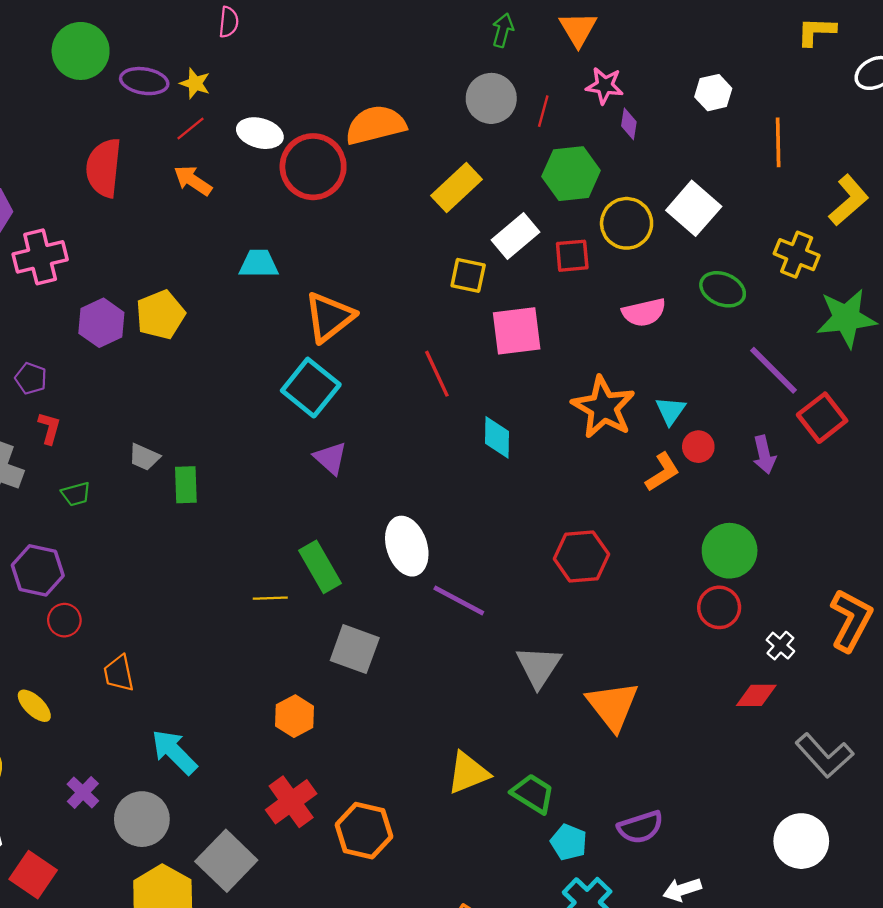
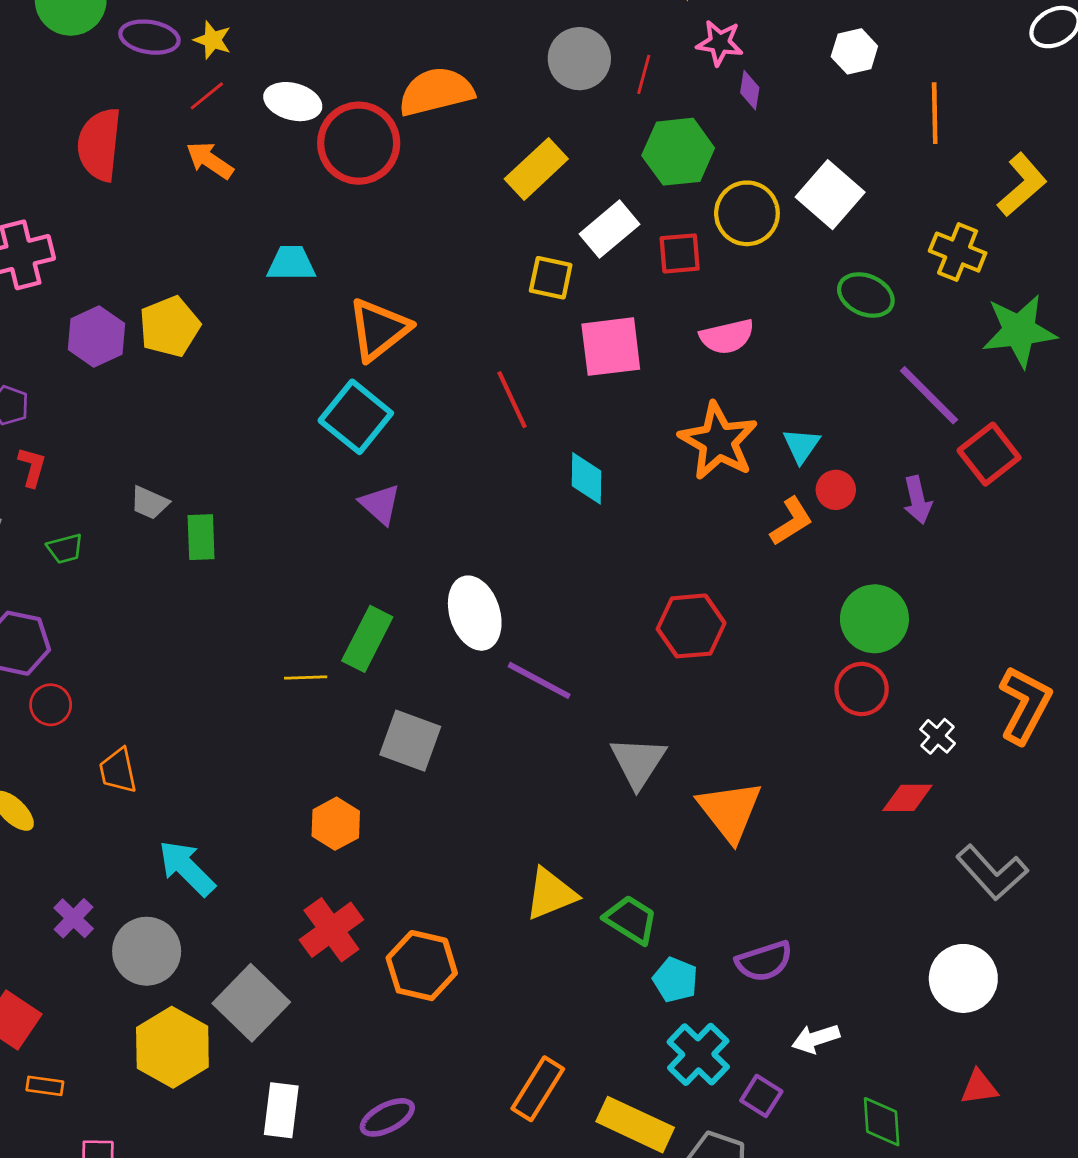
pink semicircle: (644, 312) -> (727, 337), moved
green rectangle: (320, 567) -> (367, 639), turned 57

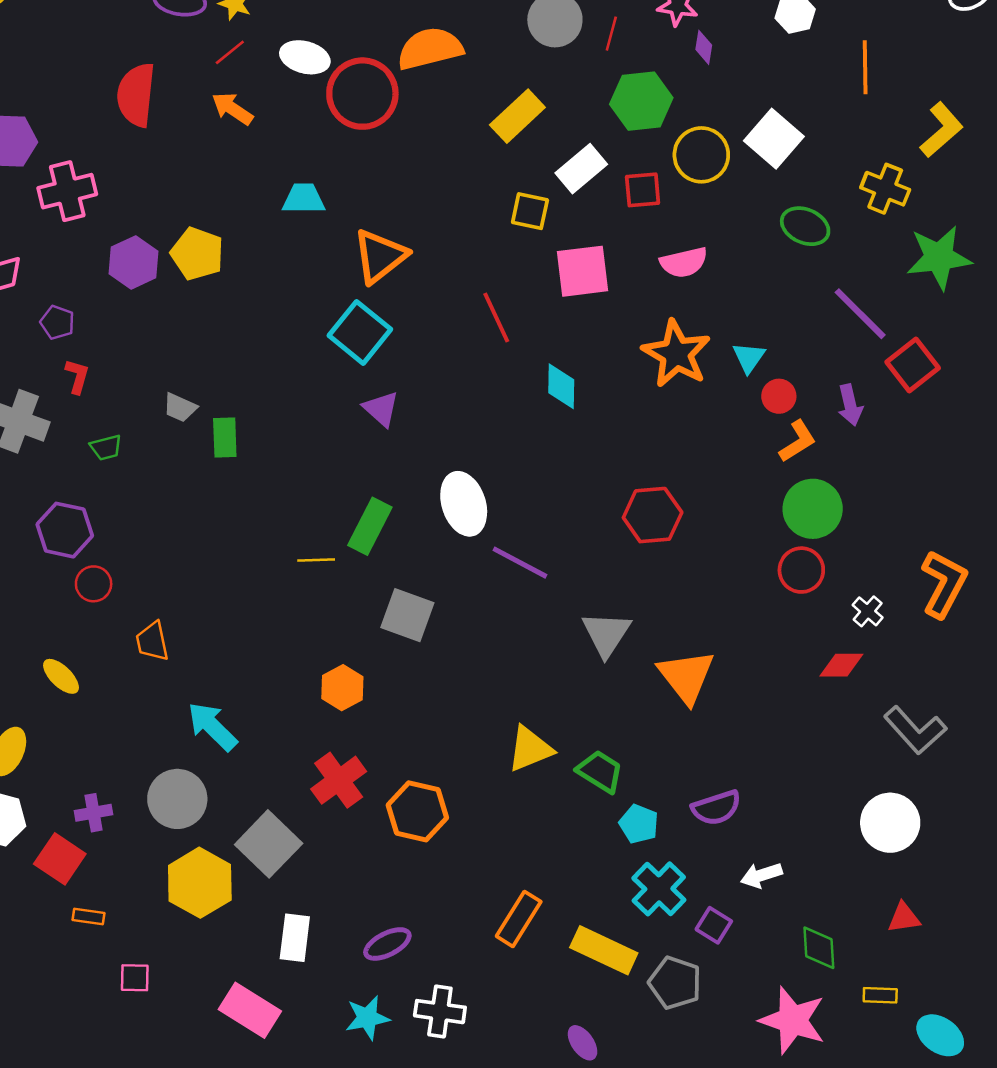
yellow pentagon: (170, 327) -> (197, 254), turned -30
orange L-shape: (791, 521) -> (798, 441), moved
purple cross: (74, 918) -> (94, 813), moved, turned 36

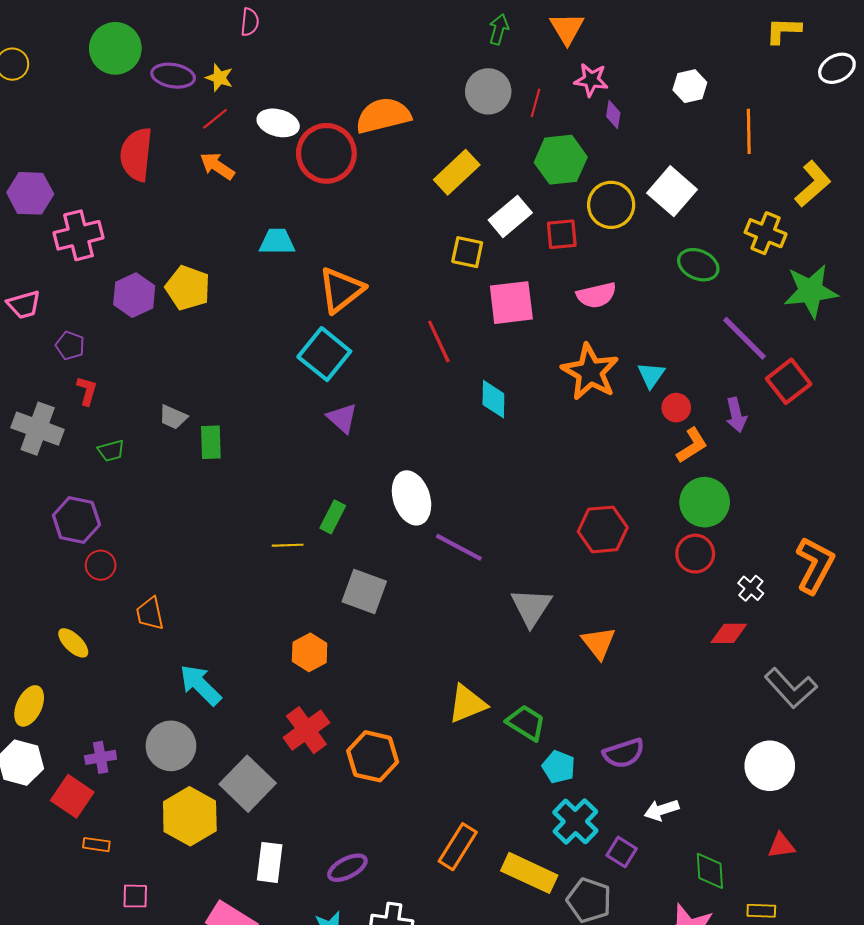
red hexagon: (653, 515) -> (603, 529), moved
green rectangle: (370, 526) -> (333, 517), size x0.7
orange triangle: (686, 676) -> (599, 643), size x0.7

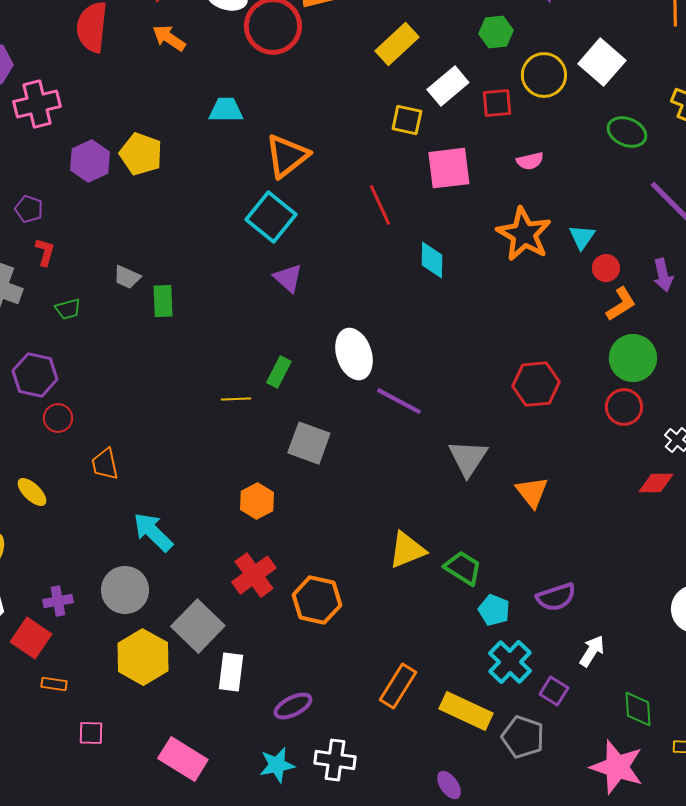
green hexagon: (561, 160) -> (496, 32), size x0.7
pink semicircle: (596, 295) -> (530, 161), size x0.7
white arrow: (662, 810) -> (592, 651), turned 140
white rectangle: (270, 862) -> (231, 672), moved

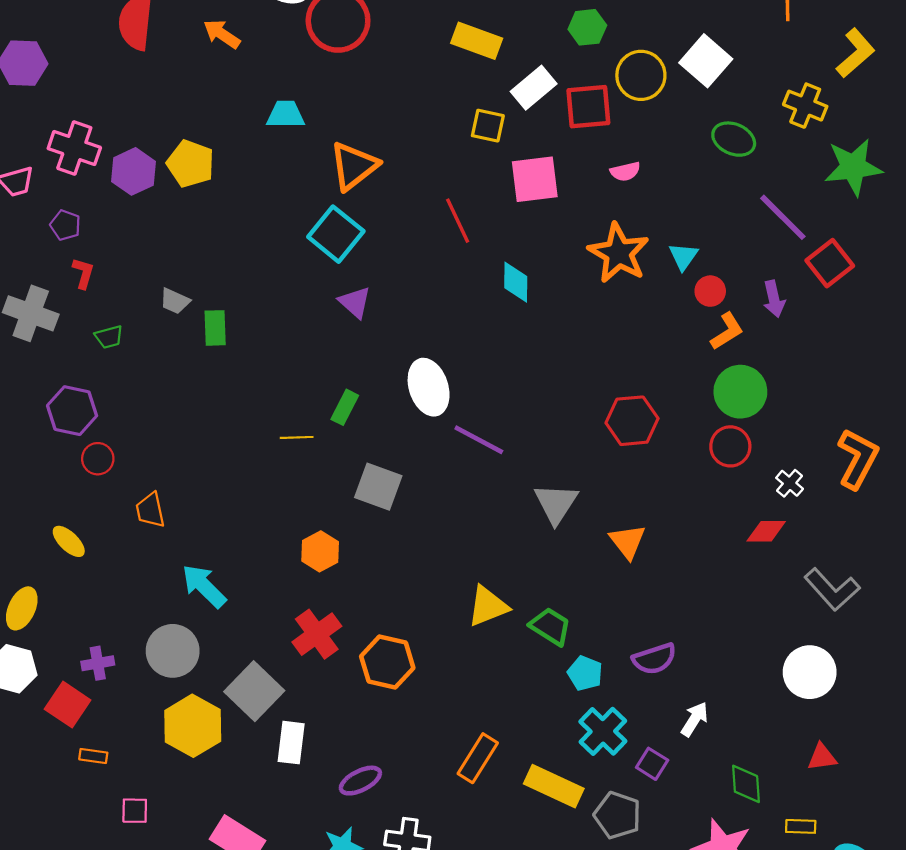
yellow rectangle: (397, 44) -> (477, 41), turned 63
red square: (497, 103) -> (588, 107), size x1.4
pink cross: (37, 104) -> (74, 148), moved, turned 33

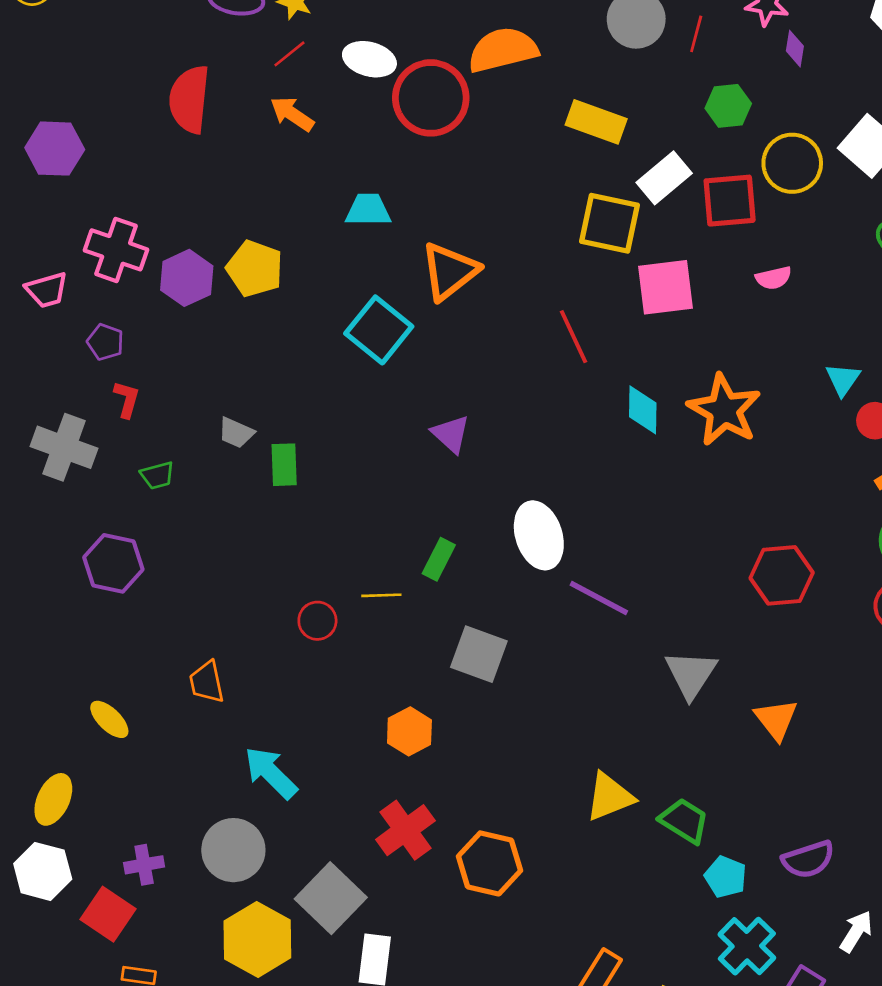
yellow square: (488, 126) -> (609, 223), size x1.5
cyan square: (336, 234) -> (379, 330), moved
orange star: (619, 253) -> (724, 410), moved
red circle: (98, 459) -> (317, 621), moved

